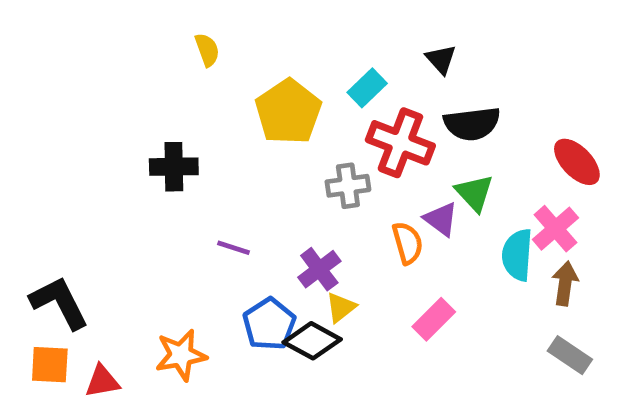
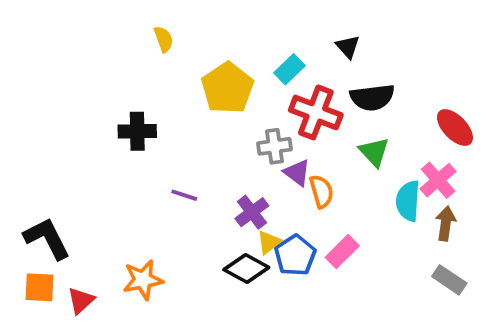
purple triangle: (441, 219) -> (297, 173), moved
blue pentagon: (269, 324) -> (295, 255), moved
red triangle: (102, 381) -> (81, 300), turned -32

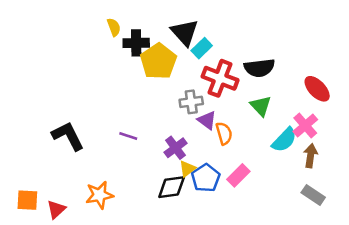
black triangle: (348, 47) -> (185, 32), moved, size x1.6
black cross: (137, 131) -> (136, 43), moved
cyan semicircle: (408, 201) -> (284, 140), turned -140
black L-shape: (47, 238) -> (68, 136), moved
black diamond: (246, 269) -> (172, 187), turned -36

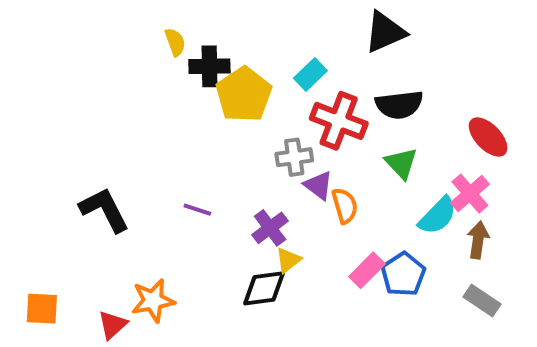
black triangle: (185, 32) -> (385, 32), moved, turned 48
blue pentagon: (206, 178) -> (403, 274), moved
red triangle: (56, 209) -> (113, 325), moved

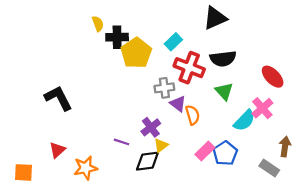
black L-shape: (104, 210) -> (58, 98), moved
purple line: (197, 210) -> (122, 142), moved
brown arrow: (478, 240) -> (285, 146), moved
red triangle: (113, 325) -> (57, 150), moved

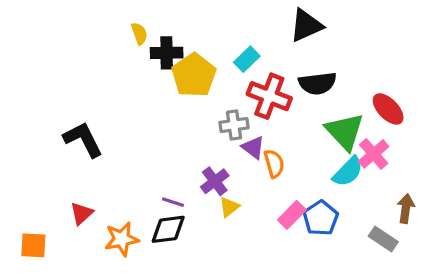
green triangle: (224, 91) -> (345, 131), moved, size x1.5
black diamond: (147, 161) -> (168, 229), moved

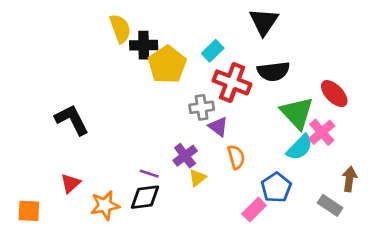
black triangle: (306, 26) -> (264, 22), turned -32
yellow semicircle: (139, 34) -> (120, 29), size x1.5
orange semicircle: (274, 164) -> (236, 157), moved
pink rectangle: (292, 215) -> (254, 210), moved

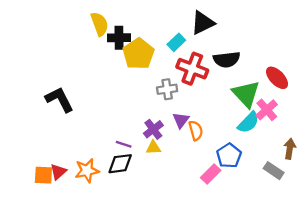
black triangle: (264, 22) -> (203, 23), moved, turned 30
purple triangle: (218, 127) -> (181, 120), moved, turned 30
yellow triangle: (197, 178) -> (153, 148), moved, turned 35
red triangle: (70, 183) -> (58, 172), moved
orange square: (29, 211) -> (43, 175), moved

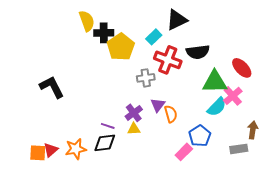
green triangle: (246, 94) -> (215, 82), turned -48
gray rectangle: (274, 171) -> (239, 149), turned -42

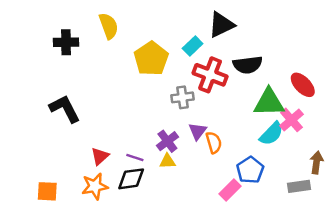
black cross: (104, 33) -> (66, 42), moved
red triangle: (51, 150) -> (100, 156), moved

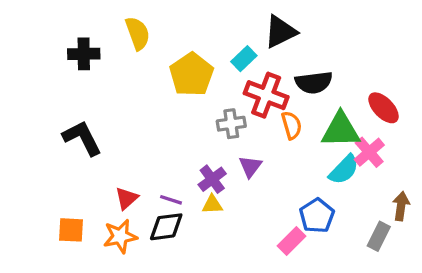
orange semicircle: (214, 142) -> (292, 125), moved
gray rectangle: (299, 186) -> (379, 236), turned -55
orange square: (47, 191) -> (71, 230), moved

